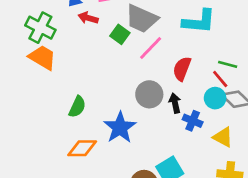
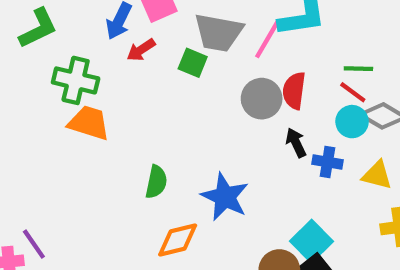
red arrow: (88, 18) -> (141, 50), turned -36
pink line: (151, 48) -> (267, 39), moved
gray circle: (149, 94) -> (262, 99), moved

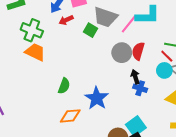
blue cross: (327, 162) -> (140, 88), moved

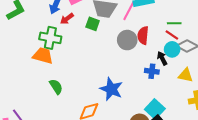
green cross: (32, 30) -> (50, 38), moved
black arrow: (135, 77) -> (162, 58), moved
green semicircle: (64, 86) -> (56, 87), moved, turned -42

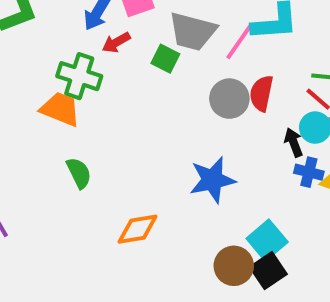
blue cross: (152, 71) -> (309, 172), moved
blue star: (111, 89) -> (212, 180), moved, turned 30

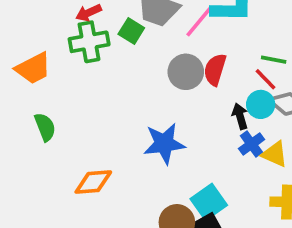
green cross: (79, 76) -> (89, 42), moved, turned -33
orange trapezoid: (60, 109) -> (33, 68), turned 126
blue cross: (309, 172) -> (251, 144), turned 35

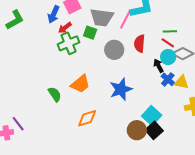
orange trapezoid: (33, 68) -> (80, 84), moved
gray circle: (186, 72) -> (114, 50), moved

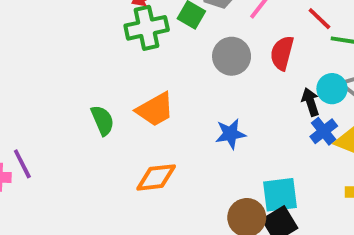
red line: (168, 43) -> (319, 19), moved
blue star: (121, 89) -> (230, 134), size x0.7
cyan square: (152, 116) -> (280, 195), turned 30

